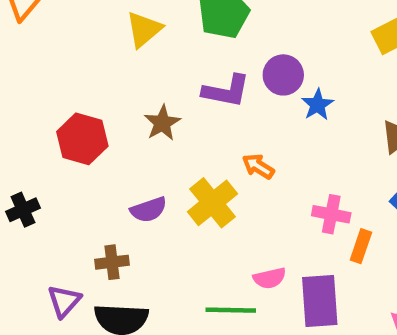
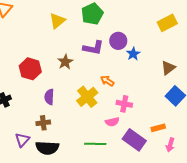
purple semicircle: (149, 210) -> (49, 97), moved, turned 112
pink cross: (331, 214) -> (124, 104), moved
orange rectangle: (361, 246) -> (158, 128), moved, turned 56
pink semicircle: (270, 278) -> (112, 122), moved
purple rectangle: (320, 301) -> (134, 140), turned -50

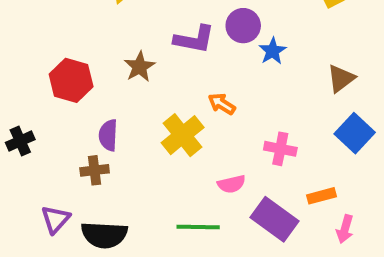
pink cross: (124, 104) -> (280, 149), moved
brown cross: (43, 123) -> (95, 170), moved

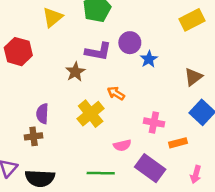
brown star: (140, 67) -> (75, 72), moved
red hexagon: (71, 80) -> (18, 52), moved
orange rectangle: (321, 196) -> (178, 143), moved

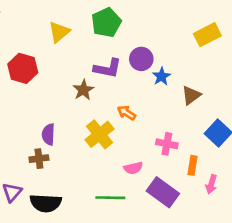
brown triangle: (193, 77) -> (191, 95), moved
orange rectangle: (178, 143) -> (192, 165), turned -66
pink arrow: (196, 174) -> (211, 184), moved

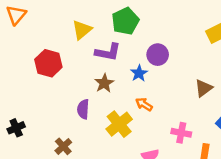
purple L-shape: (108, 68) -> (108, 52), moved
blue star: (161, 76) -> (139, 73), moved
purple semicircle: (48, 134) -> (83, 109), moved
brown cross: (39, 159) -> (63, 146), turned -35

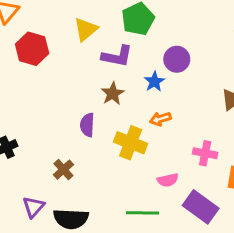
red hexagon: (48, 63) -> (32, 49), moved
orange arrow: (144, 104) -> (160, 119), turned -49
yellow cross: (119, 124) -> (131, 143), turned -30

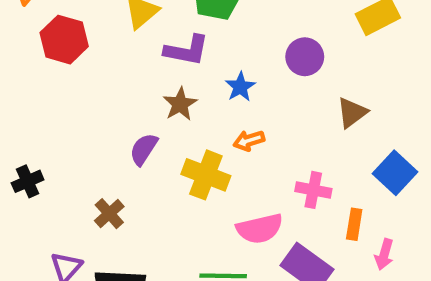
purple circle: (177, 59) -> (305, 57), moved
purple semicircle: (87, 125) -> (144, 149), turned 30
pink semicircle: (168, 180) -> (260, 229), size x1.5

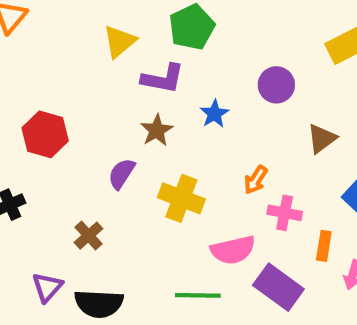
red hexagon: (64, 40) -> (45, 134), moved
orange arrow: (249, 141) -> (256, 180), moved, turned -40

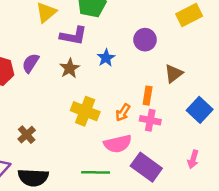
purple semicircle: (122, 174) -> (31, 63), moved
orange arrow: (256, 180) -> (123, 112), moved
orange rectangle: (324, 246) -> (148, 96), moved

